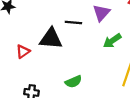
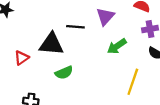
green semicircle: (73, 82) -> (64, 73), moved

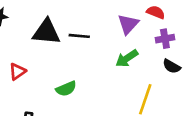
purple triangle: (105, 16) -> (128, 24), moved
black triangle: (51, 44) -> (46, 32), moved

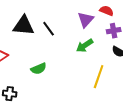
black line: (79, 36) -> (49, 29), turned 49

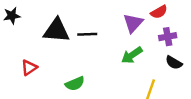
red semicircle: (107, 11) -> (159, 12), turned 128
black line: (49, 29) -> (87, 34), turned -56

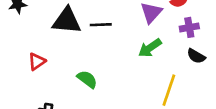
green semicircle: (75, 84) -> (87, 79), turned -120

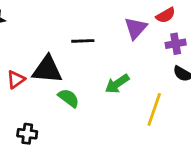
black triangle: (67, 21) -> (47, 69), moved
green arrow: (150, 48) -> (117, 84), moved

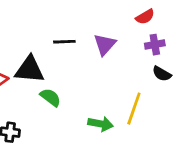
purple triangle: (136, 28) -> (105, 45), moved
green arrow: (117, 84) -> (101, 124), moved, turned -135

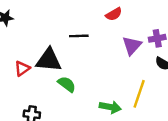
red semicircle: (145, 17) -> (114, 14), moved
purple triangle: (105, 45) -> (132, 46), moved

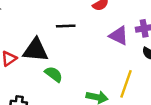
purple triangle: (132, 46) -> (119, 36), turned -45

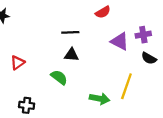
black triangle: (36, 50) -> (71, 55), moved, size x0.6

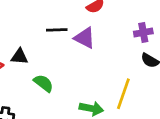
purple triangle: (120, 41) -> (85, 38), moved
black triangle: (71, 55) -> (19, 57), moved

